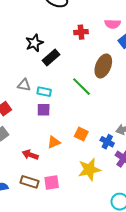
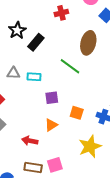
purple square: (44, 110) -> (52, 98), moved

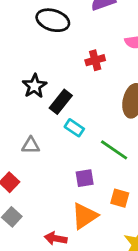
green line: (70, 66) -> (114, 150), moved
cyan rectangle: (34, 77) -> (74, 128), moved, turned 32
orange triangle: (51, 125) -> (85, 216), size x1.5

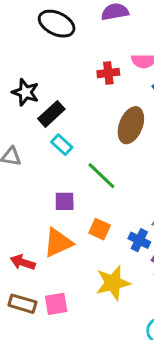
red cross: (95, 60) -> (108, 73), moved
black star: (35, 86) -> (25, 92), turned -30

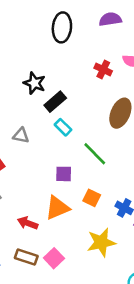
black ellipse: (57, 24) -> (62, 27), turned 68
red cross: (108, 73) -> (103, 69), turned 30
pink square: (56, 304) -> (54, 258), turned -36

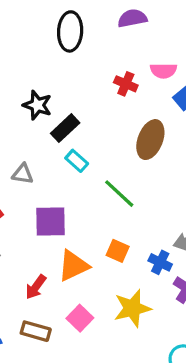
purple square: (64, 174) -> (50, 221), moved, size x1.5
red arrow: (28, 223) -> (36, 287), turned -72
pink square: (54, 258) -> (80, 318), moved

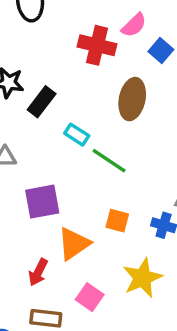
pink semicircle: (163, 71) -> (134, 25), turned -35
red cross: (126, 84) -> (97, 45), size x1.5
cyan rectangle: (77, 161) -> (77, 135), moved

